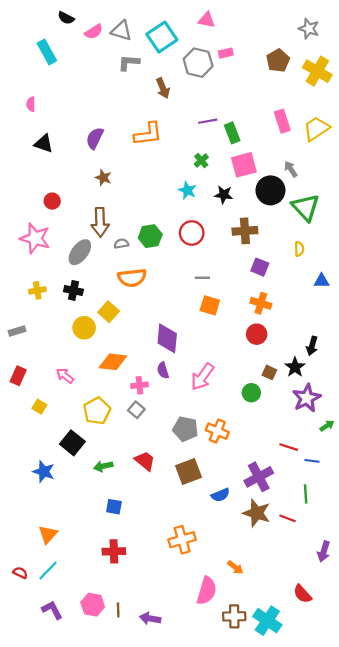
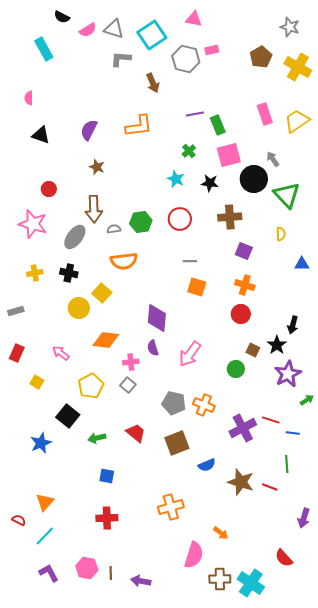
blue star: (44, 472) -> (41, 443), turned 30
purple cross: (259, 477) -> (243, 428), moved
red semicircle: (20, 573) -> (19, 520), moved

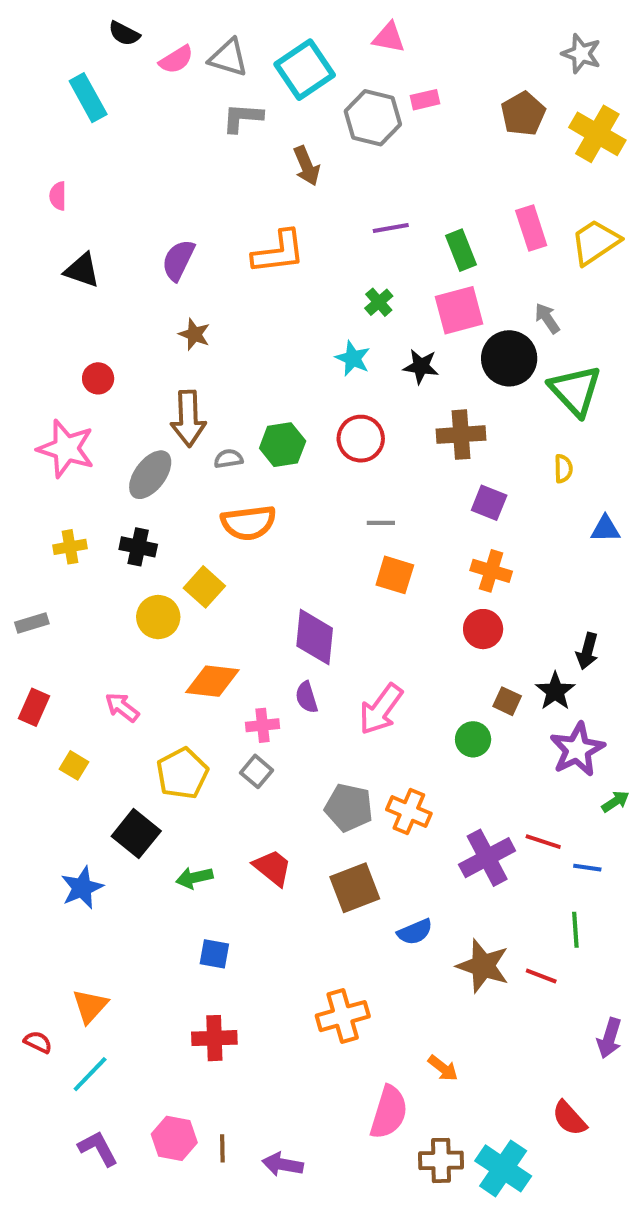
green rectangle: (218, 125) -> (461, 250), moved

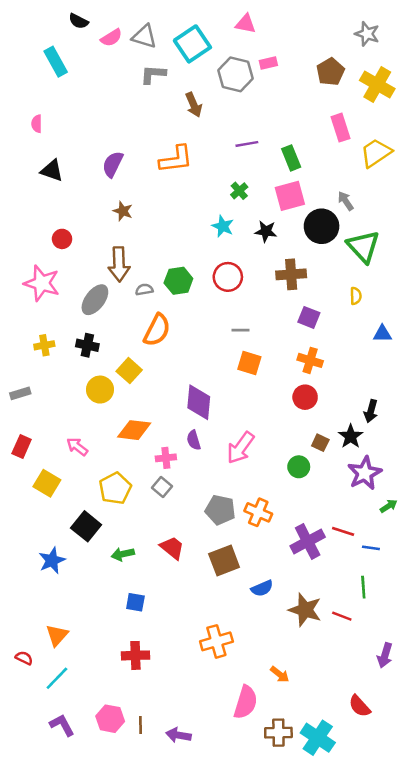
pink rectangle: (531, 228) -> (341, 128), moved
orange semicircle: (248, 523) -> (157, 330), turned -56
yellow square: (74, 765) -> (47, 483), size x1.5

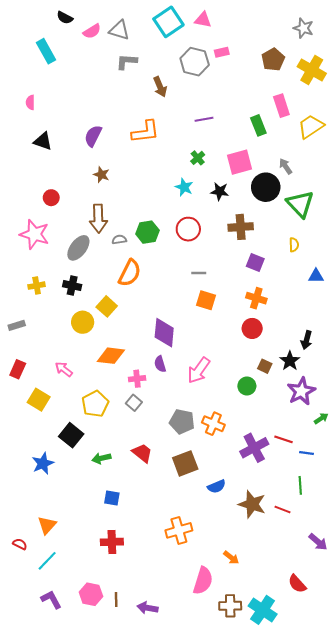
cyan square: (192, 44) -> (168, 22), moved
green rectangle: (291, 158) -> (258, 125), moved
purple arrow: (385, 655) -> (318, 542), turned -66

